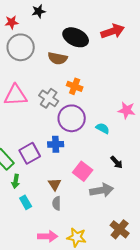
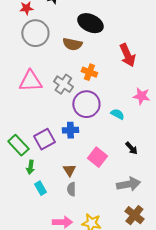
red arrow: (113, 31) -> (127, 55), moved, turned 85
gray arrow: (102, 190) -> (128, 184), moved

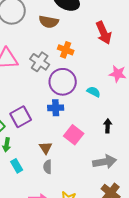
blue cross: (70, 130) -> (56, 108), moved
black arrow: (131, 148) -> (108, 126), turned -136

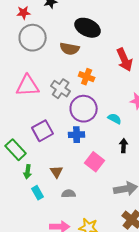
purple square: (21, 117) -> (43, 131), moved
black arrow: (108, 126) -> (124, 146), moved
brown triangle: (46, 148) -> (57, 172), moved
gray semicircle: (48, 167) -> (69, 194), turned 88

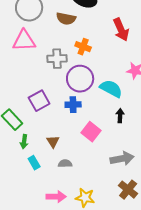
pink triangle: (28, 86) -> (24, 41), moved
gray cross: (61, 89) -> (57, 59), turned -36
cyan semicircle: (115, 119) -> (111, 89), size x1.6

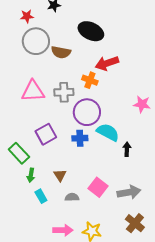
brown semicircle: (66, 19) -> (61, 52), moved
red arrow: (121, 30) -> (107, 63), moved, turned 95
pink triangle: (24, 41) -> (33, 91), moved
cyan semicircle: (111, 89) -> (108, 132), moved
pink square: (91, 132) -> (98, 187), moved

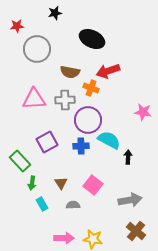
red star: (27, 16) -> (17, 26), moved
brown semicircle: (61, 52) -> (70, 72), moved
pink square: (98, 187) -> (93, 185), moved

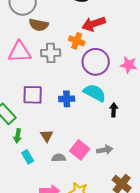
brown semicircle: (70, 72) -> (39, 25), moved
purple circle: (88, 120) -> (96, 62), moved
purple square: (47, 142) -> (33, 95), turned 30
pink square: (93, 185) -> (80, 150), moved
gray arrow: (130, 200) -> (105, 150), moved, size x0.7

